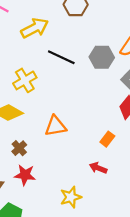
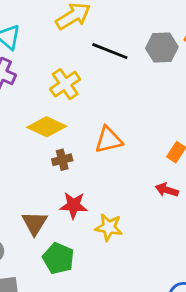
brown cross: (19, 148) -> (62, 160), moved, turned 32
yellow star: (71, 197) -> (109, 227), moved, turned 30

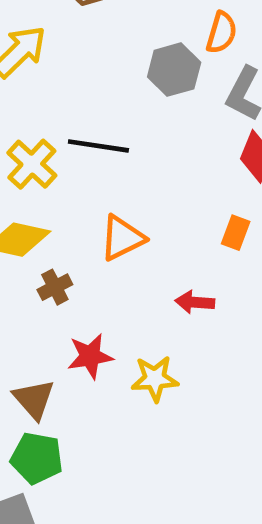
black line: (110, 51) -> (98, 146), moved
red arrow: (167, 190) -> (195, 302), moved
green pentagon: (58, 258) -> (37, 458), moved

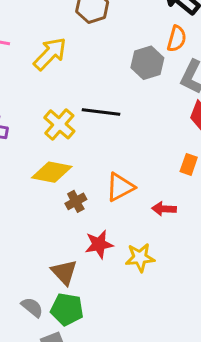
orange triangle: (122, 238) -> (120, 187), moved

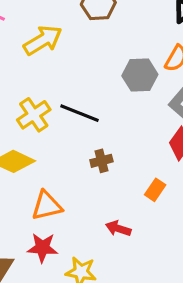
orange triangle: (120, 187) -> (47, 206), moved
brown cross: (76, 201) -> (101, 161), moved

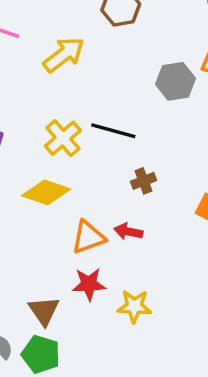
red arrow: (118, 229) -> (128, 232), moved

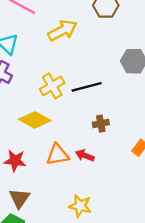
black line: (113, 131) -> (87, 87), turned -40
red star: (89, 284) -> (15, 161), moved

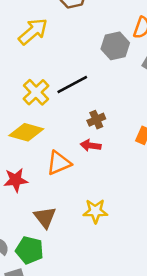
red arrow: (85, 156) -> (91, 145), moved
brown triangle: (19, 198) -> (45, 217), moved

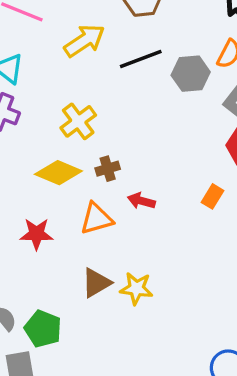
black line: (72, 85) -> (141, 59), moved
brown cross: (96, 120) -> (108, 169), moved
brown triangle: (45, 217) -> (96, 283), moved, turned 30

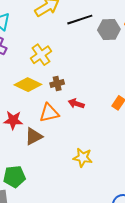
brown triangle: (96, 283) -> (34, 136), moved
yellow star: (136, 288) -> (83, 158), moved
green pentagon: (43, 329) -> (14, 177), turned -30

